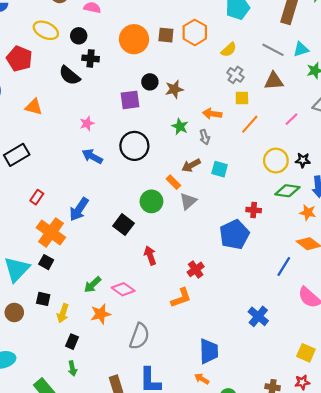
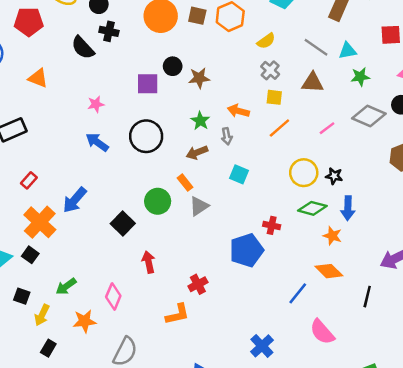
red pentagon: (19, 59) -> (29, 22), turned -30
brown arrow: (191, 165) -> (197, 152), moved
green arrow: (93, 285) -> (66, 286), moved
pink diamond: (123, 289) -> (113, 296), turned 70

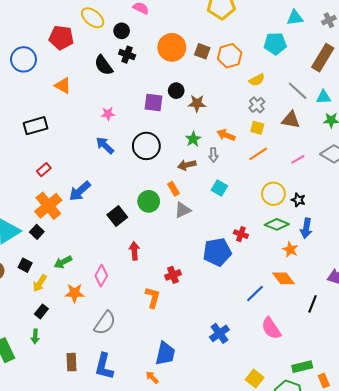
orange L-shape: (177, 314) -> (153, 298), turned -70

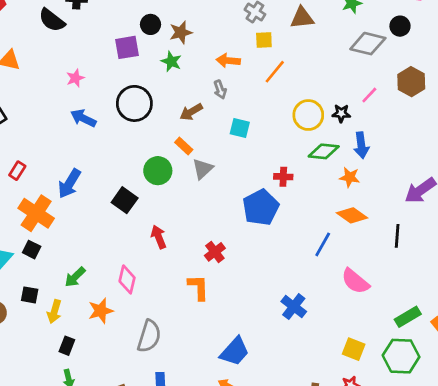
green star: (193, 139) -> (171, 61), moved
pink line: (298, 159) -> (369, 95), moved
blue trapezoid: (165, 354) -> (235, 351), turned 45

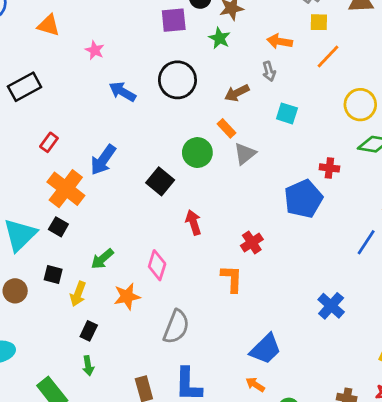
pink star: (75, 78) -> (95, 50), moved, turned -30

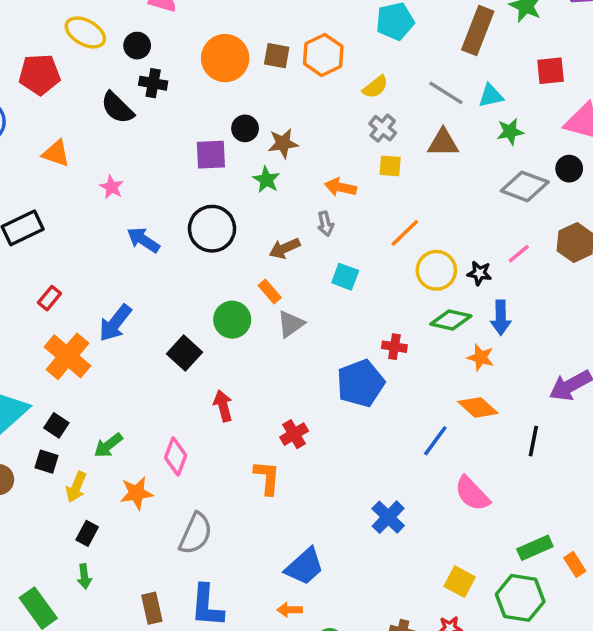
orange line: (328, 56) -> (405, 233), moved
black square: (58, 227) -> (56, 425), moved
orange arrow: (255, 384) -> (290, 610), turned -36

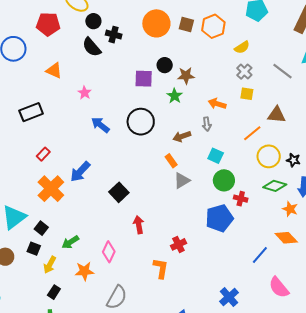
black circle: (137, 46) -> (93, 21), moved
gray line: (446, 93) -> (282, 71), moved
brown triangle: (443, 143) -> (276, 115), moved
green circle: (232, 320) -> (224, 180), moved

